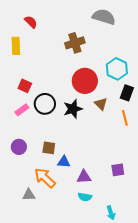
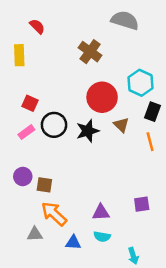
brown cross: (75, 43) -> (90, 52), turned -36
brown square: (49, 148) -> (44, 185), moved
blue triangle: (64, 162) -> (73, 243), moved

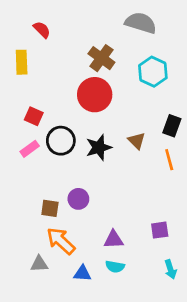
cyan hexagon: (140, 83) -> (153, 72), moved
red circle: (102, 97) -> (95, 95), moved
purple circle: (23, 176) -> (78, 199), moved
cyan arrow: (133, 256) -> (170, 269), moved

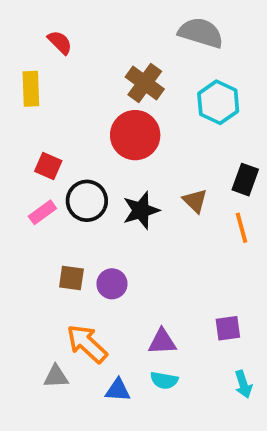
brown square: (50, 208) -> (71, 278), moved

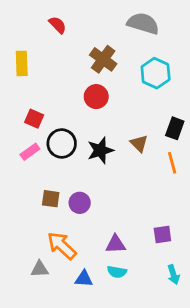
red semicircle: (60, 42) -> (58, 25), moved
red circle: (135, 135) -> (96, 97), size x0.7

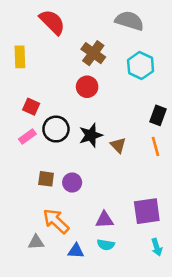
red semicircle: (58, 25) -> (52, 22), size x1.6
brown triangle: (139, 143) -> (118, 145), moved
purple square: (162, 235) -> (147, 211), size x1.6

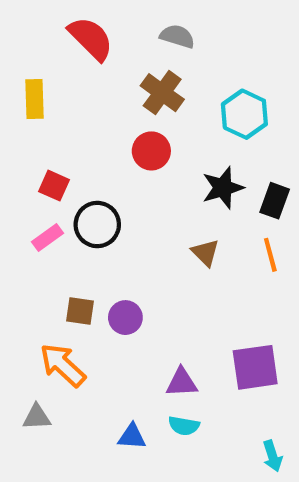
gray semicircle: (129, 21) -> (177, 36), moved, size x0.7
black star: (91, 135) -> (223, 188), moved
orange arrow: (56, 221) -> (63, 365), moved
gray triangle: (36, 242) -> (37, 417), moved
cyan arrow: (157, 247) -> (273, 456), moved

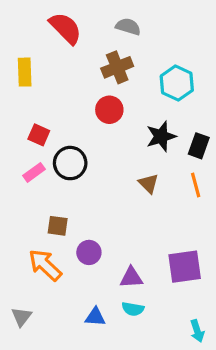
brown cross: (162, 93) -> (117, 67), turned 32
purple circle: (125, 318) -> (89, 252), moved
gray triangle: (37, 417) -> (22, 317), moved, turned -50

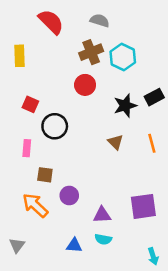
cyan hexagon: (177, 83) -> (123, 57), moved
black rectangle: (199, 146) -> (154, 97), moved, turned 42
pink rectangle: (34, 172) -> (27, 148), moved, turned -49

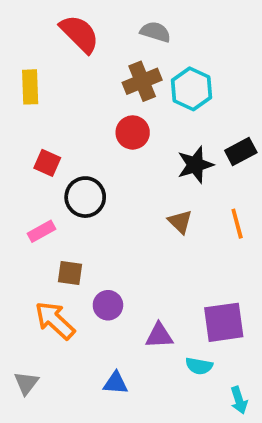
pink rectangle: (27, 148) -> (42, 231), turned 56
cyan semicircle: (103, 239) -> (199, 366), moved

